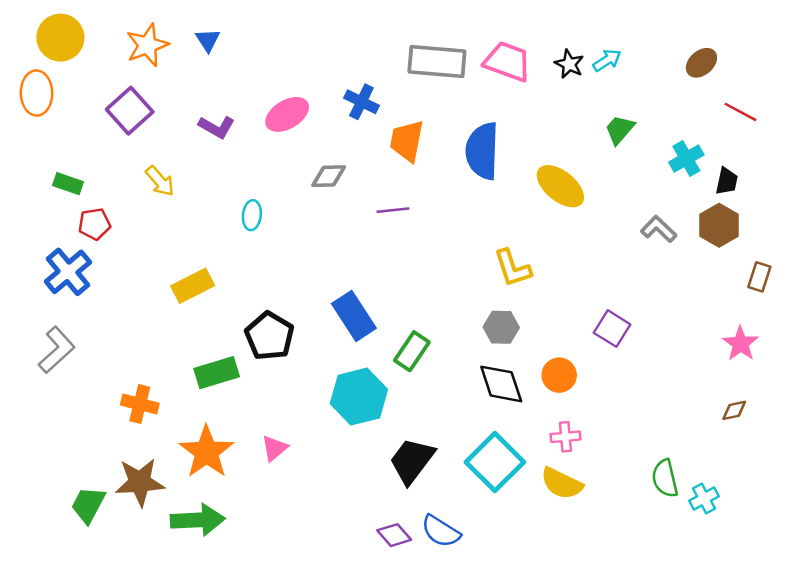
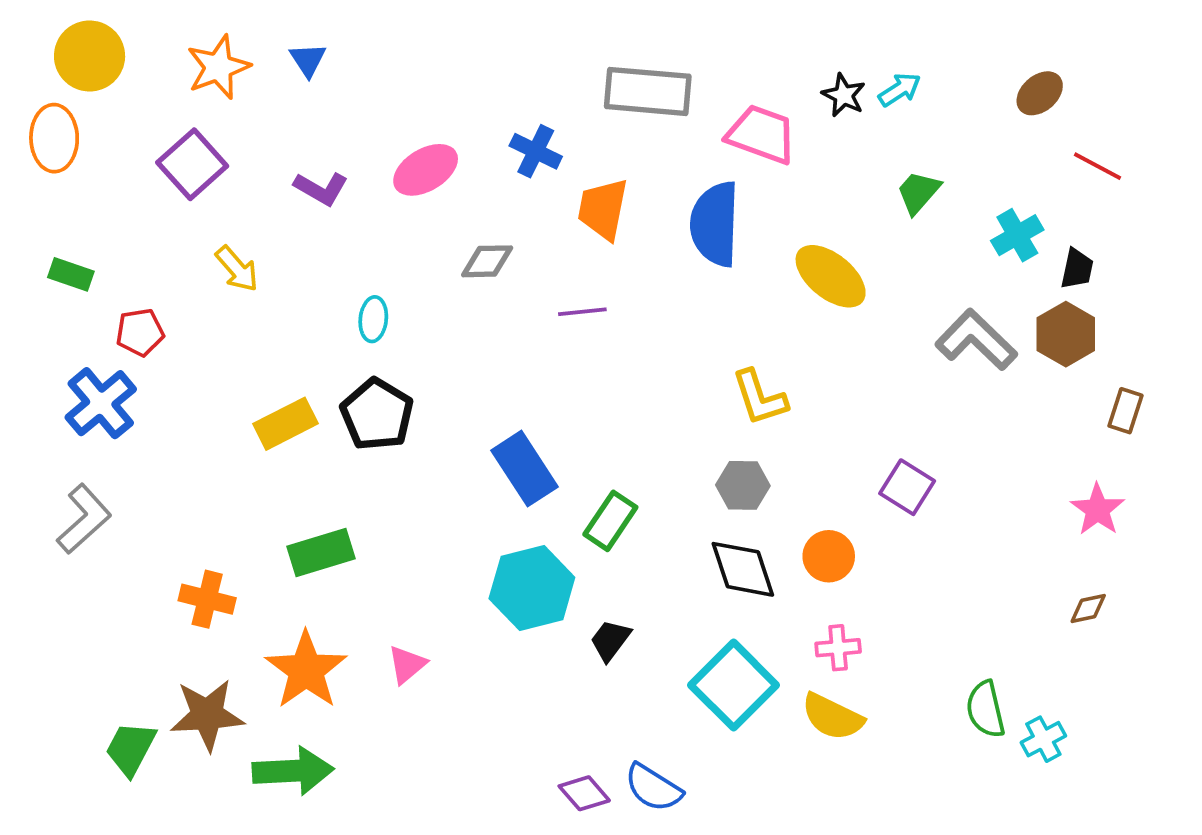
pink trapezoid: (508, 62) -> (762, 134), moved
green rectangle: (68, 184) -> (71, 274), moved
gray L-shape: (659, 229) -> (976, 340), size x1.5
black pentagon: (269, 336) -> (377, 414), moved
black trapezoid: (412, 461) -> (610, 640), moved, size x0.6

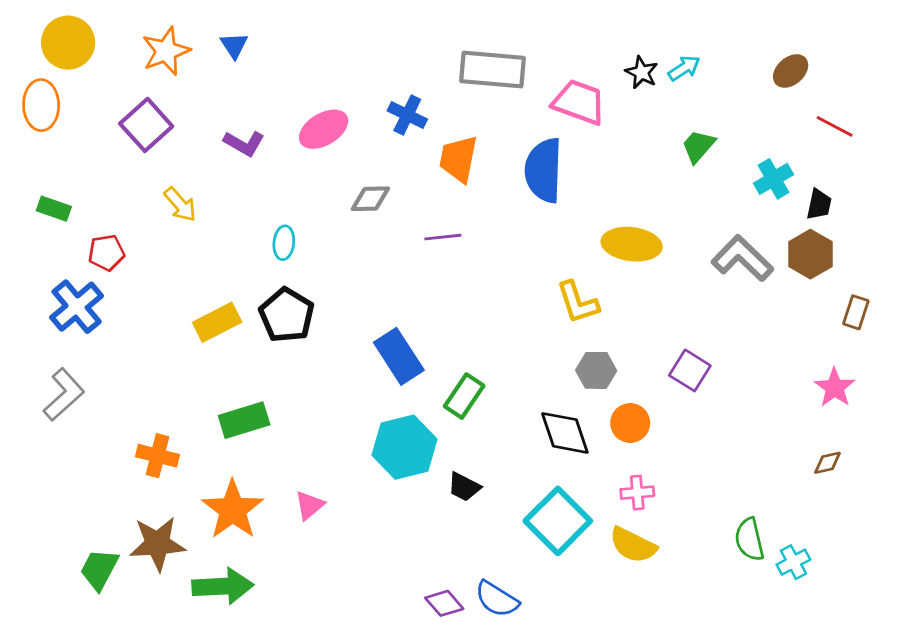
yellow ellipse: (831, 276) -> (632, 244), moved, turned -32
gray hexagon: (743, 485) -> (596, 370), moved
black trapezoid: (610, 640) -> (464, 487), turned -100

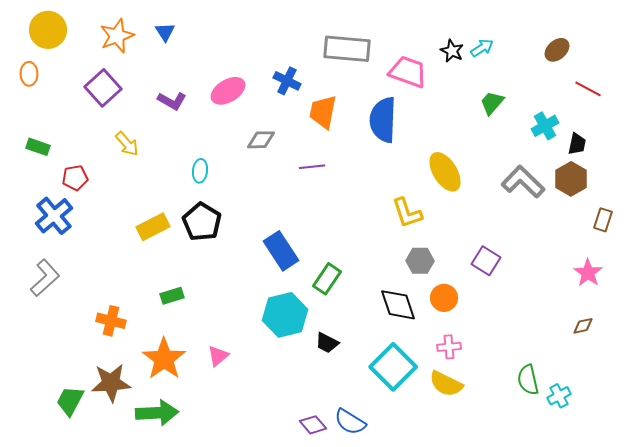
orange ellipse: (41, 105) -> (29, 74), size x0.7
yellow ellipse: (632, 244) -> (445, 172), turned 51
green rectangle: (244, 420) -> (172, 296), size x0.7

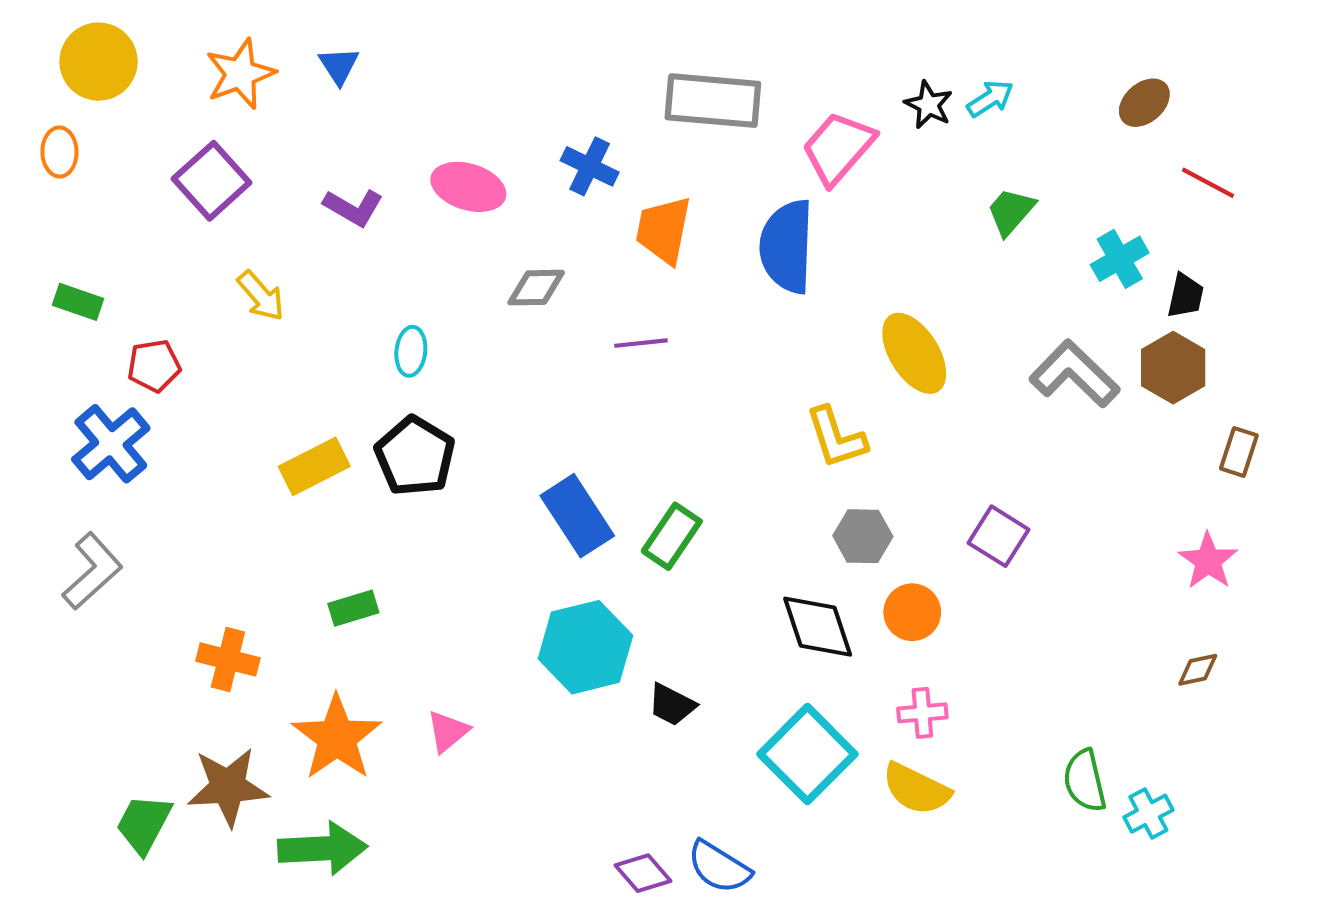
pink trapezoid: (408, 72) -> (838, 148), turned -69
pink ellipse: (228, 91) -> (468, 187), turned 48
green rectangle: (327, 279) -> (672, 536), moved

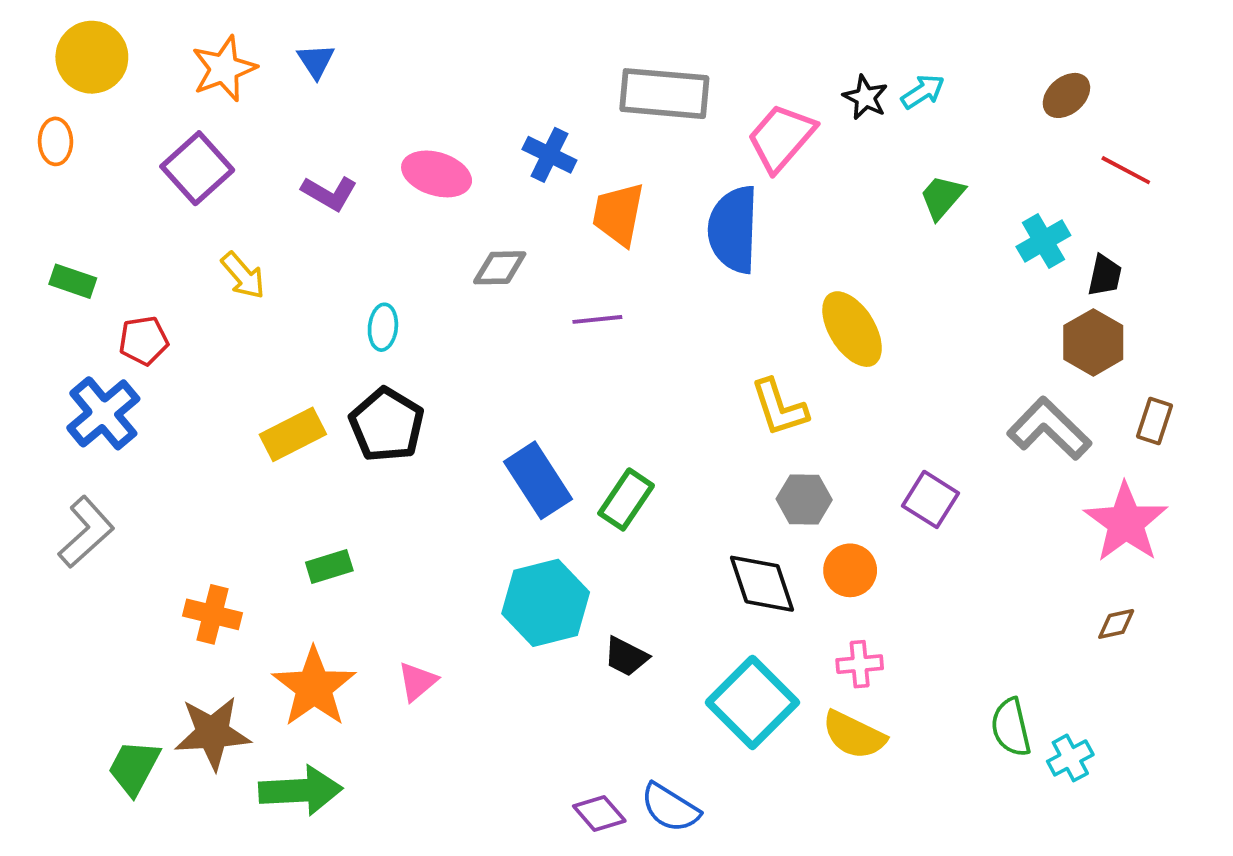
gray L-shape: (1074, 374) -> (1049, 429), moved
pink star: (1208, 561) -> (1126, 522), size x1.5

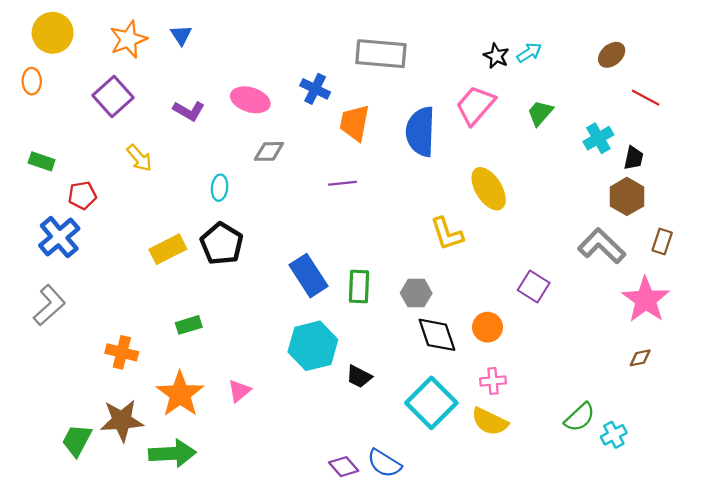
pink trapezoid: (781, 138) -> (475, 105), moved
gray diamond: (500, 268) -> (269, 151), moved
green rectangle: (626, 499) -> (359, 286), turned -32
gray hexagon: (804, 499) -> (416, 293), moved
green semicircle: (1011, 727) -> (580, 417), turned -120

